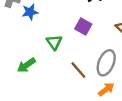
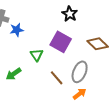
purple square: (83, 27) -> (61, 42), size x1.5

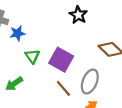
purple square: (61, 42) -> (61, 60), moved
green triangle: (37, 55) -> (32, 56), moved

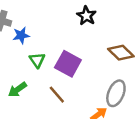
gray ellipse: (90, 82) -> (116, 93), moved
brown line: (63, 88) -> (57, 95), moved

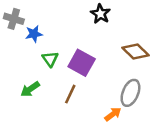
brown line: (57, 95) -> (70, 94), turned 66

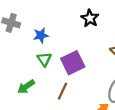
blue star: (34, 34) -> (41, 35), moved
purple square: (82, 63) -> (73, 63), turned 35

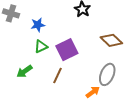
green triangle: (44, 59) -> (41, 47), turned 40

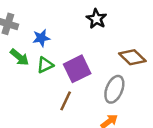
green arrow: (24, 71) -> (19, 57), moved, turned -105
gray ellipse: (107, 74) -> (114, 89), moved

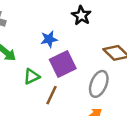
blue star: (41, 38) -> (49, 39), moved
green triangle: (45, 65) -> (32, 76), moved

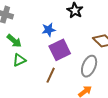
green triangle: (32, 76) -> (19, 60), moved

